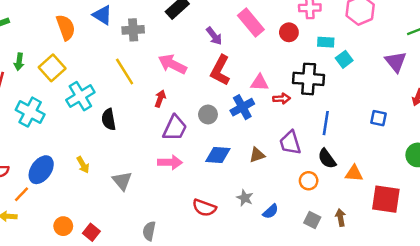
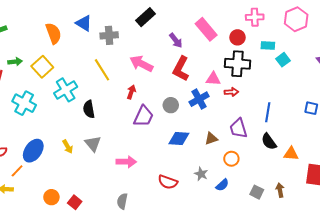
green arrow: (19, 62) -> (15, 62), turned -104
black cross: (309, 79) -> (237, 64), moved
pink arrow: (170, 162) -> (126, 162), moved
gray triangle: (122, 181) -> (93, 144), moved
orange circle: (309, 181) -> (231, 159), moved

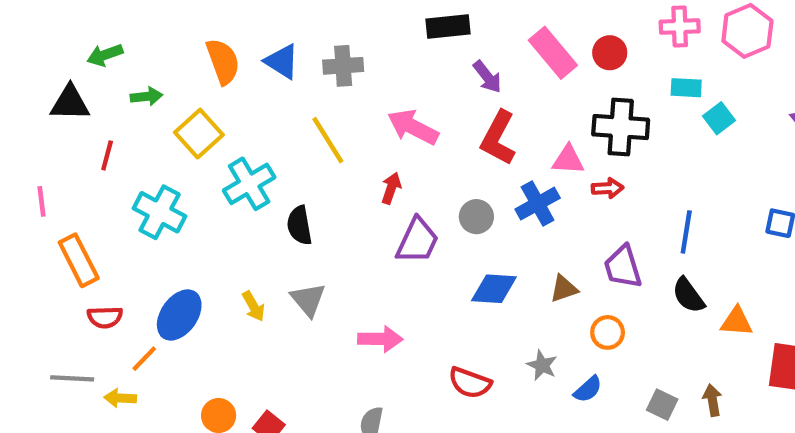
black rectangle: (145, 17) -> (448, 27), moved, turned 36
pink cross: (255, 17) -> (680, 27), moved
blue triangle: (84, 23) -> (282, 61), moved
red circle: (237, 37) -> (610, 53), moved
green arrow: (15, 62) -> (146, 96), moved

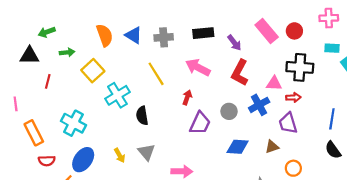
black rectangle: (448, 27) -> (203, 33), moved
cyan cross: (160, 212) -> (73, 123), moved
purple trapezoid: (623, 267) -> (288, 123), moved

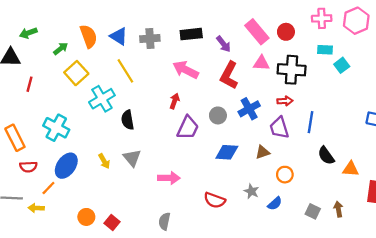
green arrow: (67, 52) -> (61, 49), moved, turned -32
yellow line: (156, 74) -> (125, 71), moved
pink triangle: (274, 83) -> (261, 63), moved
blue line: (332, 119) -> (310, 122), moved

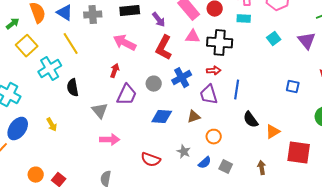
cyan rectangle: (325, 50) -> (244, 19), moved
cyan square: (342, 65) -> (274, 39), moved
gray triangle: (132, 158) -> (100, 111), moved
orange triangle: (351, 169) -> (273, 132), turned -35
gray square: (313, 211) -> (226, 167), moved

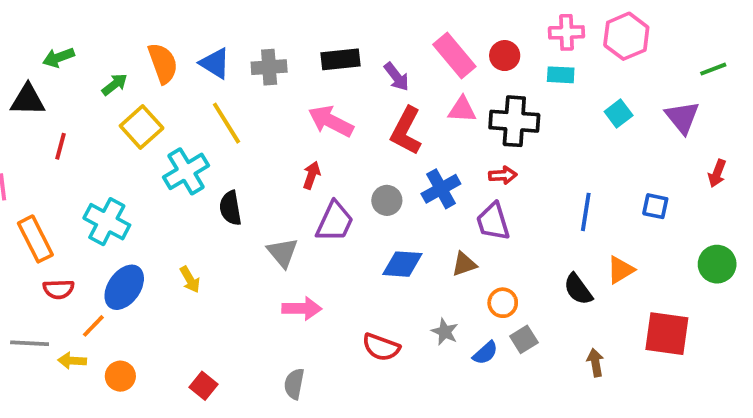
blue line: (237, 90) -> (586, 212), moved
black semicircle: (251, 120) -> (578, 289), moved
orange triangle: (273, 132) -> (621, 270), moved
gray square: (226, 167) -> (524, 339), moved, turned 32
orange circle: (36, 175) -> (120, 376), moved

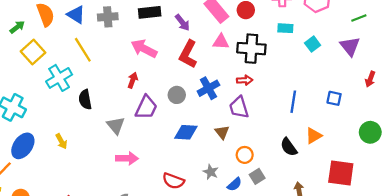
green line: (713, 69) -> (359, 18), moved
cyan rectangle: (561, 75) -> (285, 28), moved
brown triangle: (464, 264) -> (222, 132), turned -49

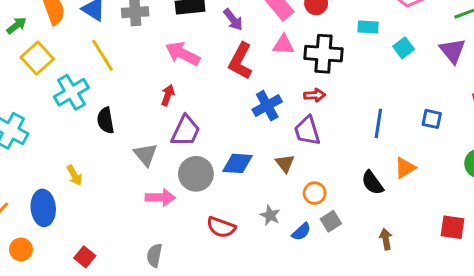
gray circle: (177, 95) -> (196, 174), moved, size x1.5
blue ellipse: (23, 146) -> (43, 208), moved, turned -40
red square: (341, 173) -> (453, 227), moved, size x0.7

